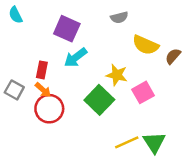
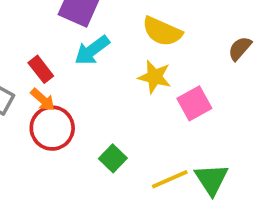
yellow semicircle: (145, 45) -> (162, 31), moved
red rectangle: (42, 70) -> (41, 69), turned -49
green square: (99, 100) -> (113, 158), moved, size x0.6

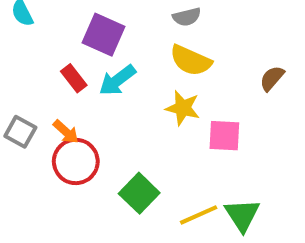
red rectangle: (41, 69) -> (74, 78), moved
pink square: (194, 103) -> (224, 136), turned 32
green square: (113, 158) -> (139, 193), size x1.4

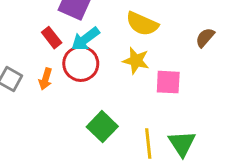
orange arrow: (66, 132) -> (45, 79), turned 65
red circle: (76, 161) -> (81, 64), moved
yellow line: (199, 215) -> (148, 143), turned -72

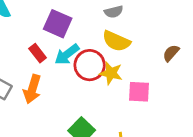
red circle: (81, 64) -> (90, 65), moved
orange arrow: (45, 79) -> (32, 89), size x1.5

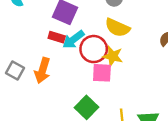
red rectangle: (38, 53) -> (57, 37), moved, turned -35
pink square: (139, 92) -> (102, 73), moved

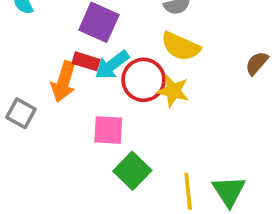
orange arrow: (42, 70) -> (64, 82), moved
pink square: (102, 73) -> (108, 130), moved

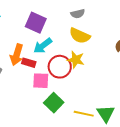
red rectangle: (86, 61) -> (29, 63), moved
red circle: (144, 80) -> (60, 67), moved
yellow line: (188, 191) -> (84, 114), turned -72

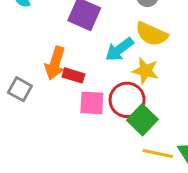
cyan arrow: (43, 46) -> (119, 49), moved
red circle: (60, 67) -> (127, 100), moved
green square: (54, 103) -> (142, 120), moved

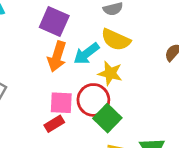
orange arrow: (55, 63) -> (57, 57), moved
red rectangle: (73, 75) -> (54, 124), moved, turned -48

